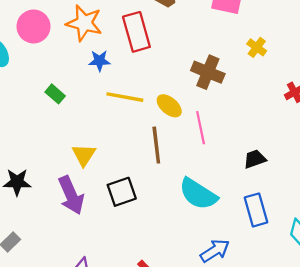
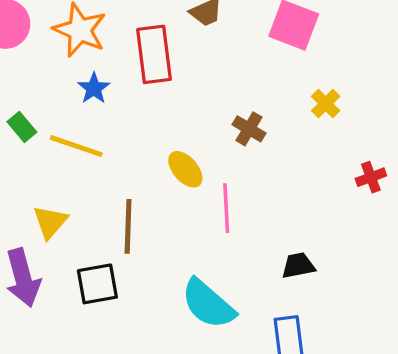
blue star: (99, 61) -> (94, 88), turned 30
brown cross: (208, 72) -> (249, 129), size x0.7
yellow line: (125, 97) -> (76, 146), moved
brown line: (156, 145) -> (128, 226), moved

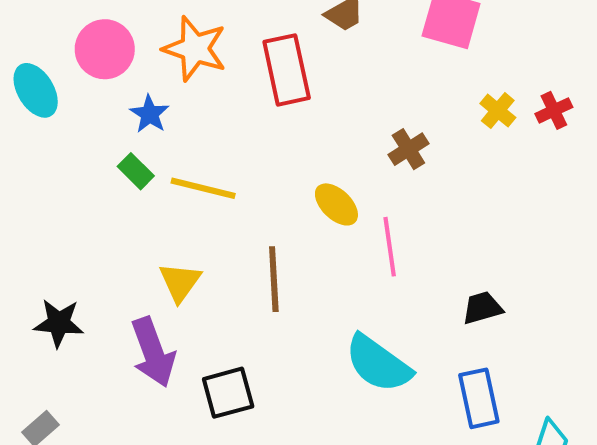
blue star: (94, 88) -> (150, 114), moved
brown cross: (249, 129) -> (408, 149), turned 32
red cross: (371, 177) -> (554, 110), moved
black square: (97, 284) -> (228, 393), moved

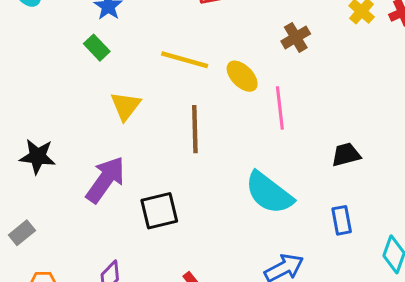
yellow line: (203, 188) -> (185, 60), moved
yellow triangle: (180, 282) -> (126, 106), moved
purple arrow: (153, 352) -> (105, 180), turned -126
blue rectangle: (479, 398) -> (342, 220), size x0.7

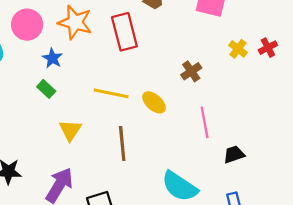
pink line: (280, 108) -> (205, 122), moved

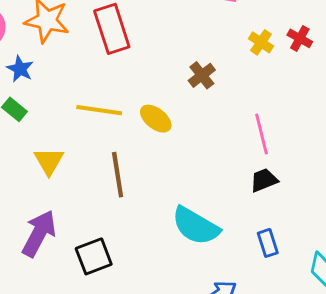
red cross: (268, 48) -> (300, 38), turned -30
pink line: (205, 122) -> (261, 134), moved

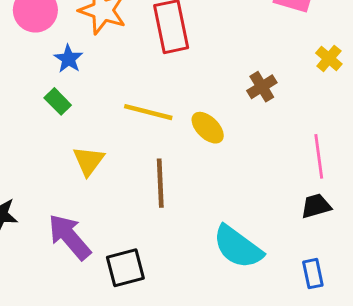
purple arrow: (39, 234) -> (69, 237), turned -75

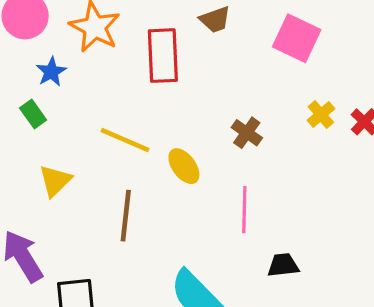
brown cross: (262, 87) -> (247, 133), turned -32
pink line: (319, 156) -> (244, 210), moved

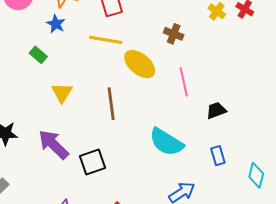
blue star: (51, 72) -> (56, 24), moved
yellow line: (125, 140) -> (106, 40), moved
yellow ellipse: (184, 166) -> (140, 64), size x1.4

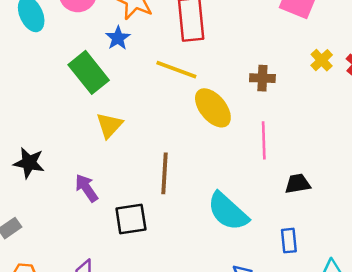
brown cross: (174, 34) -> (262, 78), turned -30
green rectangle: (38, 55) -> (89, 72), size x1.8
brown line: (111, 104) -> (165, 173), moved
purple arrow: (53, 145) -> (86, 188), size x0.7

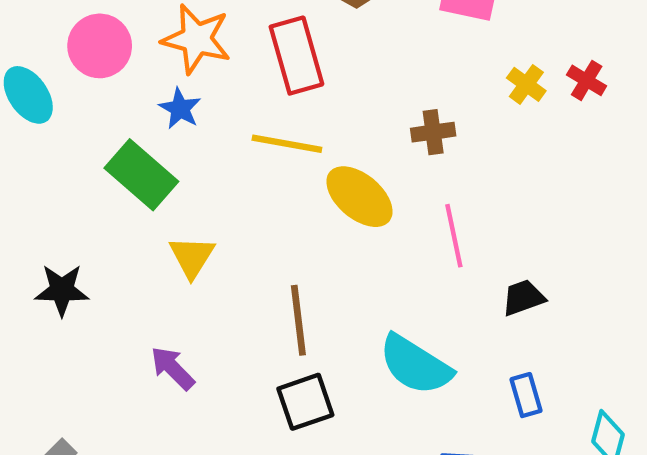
black star: (29, 163) -> (62, 290), moved
black square: (131, 219) -> (305, 402), moved

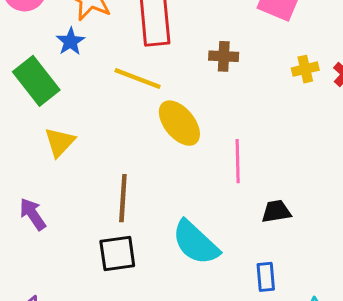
yellow cross: (526, 84) -> (305, 69), turned 30
brown cross: (433, 132) -> (224, 56), moved

